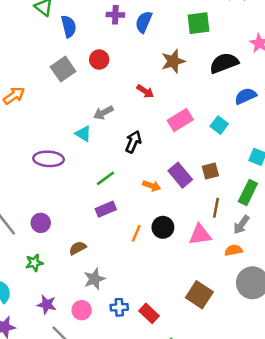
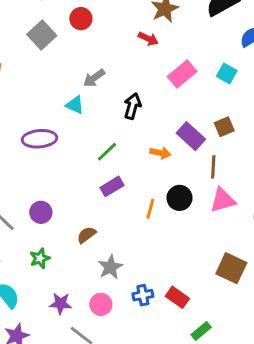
red arrow: (145, 91) -> (148, 39), moved
brown line: (216, 208) -> (213, 167), moved

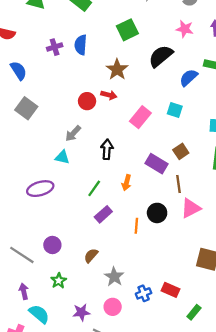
red circle: (81, 19) -> (87, 101), moved
orange arrow: (160, 153) -> (127, 183), moved, turned 105

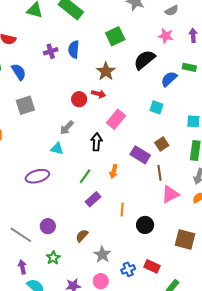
gray square: (26, 108) -> (25, 105), turned 36
pink rectangle: (140, 117) -> (116, 119), moved
black circle: (157, 213) -> (145, 225), moved

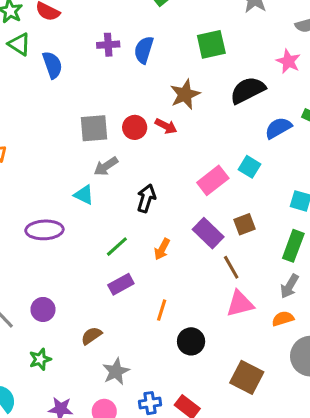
gray square: (25, 105) -> (94, 128), moved
pink rectangle: (116, 119) -> (213, 180), moved
brown line: (160, 173) -> (231, 267), turned -35

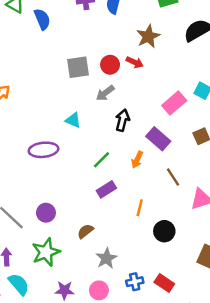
gray arrow: (106, 166) -> (105, 93), moved
purple rectangle: (208, 233) -> (158, 139), moved
brown line: (231, 267) -> (173, 177), moved
green star: (40, 359) -> (46, 252), size x1.6

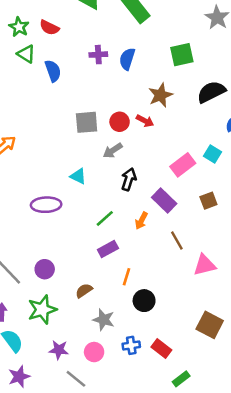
orange line: (140, 208) -> (127, 277), moved
black circle: (164, 231) -> (144, 301), moved
gray star: (106, 258) -> (104, 320), turned -30

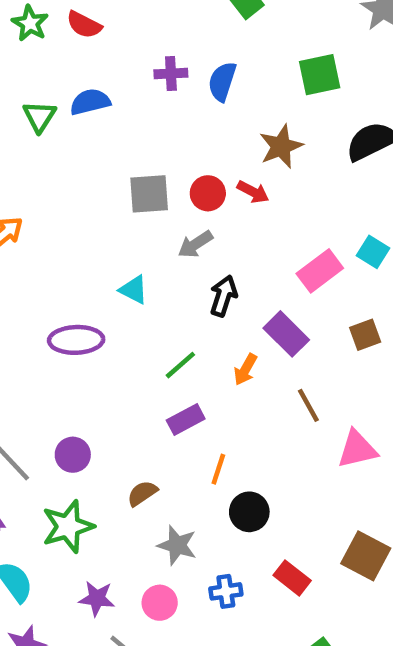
green triangle: (26, 54) -> (39, 116), moved, turned 30
blue semicircle: (53, 71) -> (90, 102), turned -85
red rectangle: (161, 349) -> (292, 578), moved

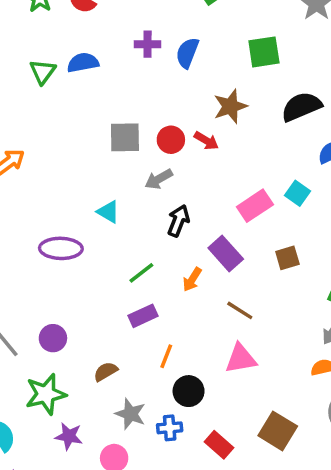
brown line: (308, 405) -> (240, 310), turned -32
pink triangle: (357, 449) -> (241, 359), moved
blue cross: (226, 591) -> (170, 428), moved
purple star: (97, 598) -> (69, 436), moved

